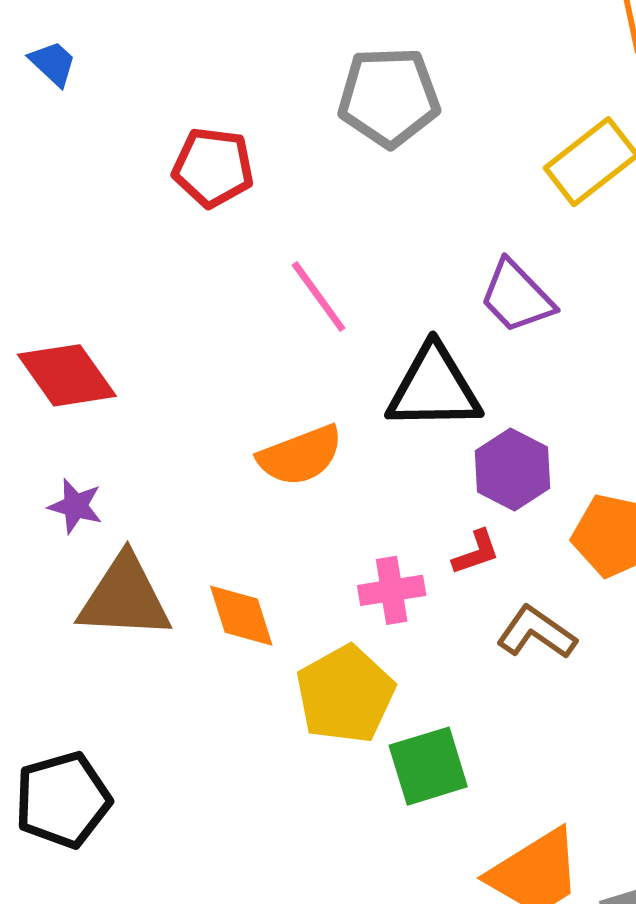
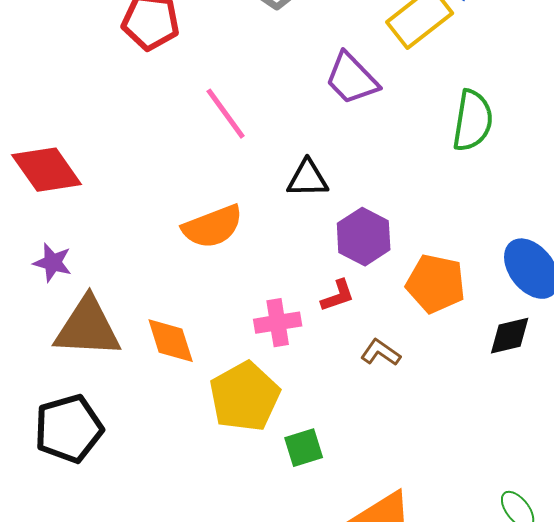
purple trapezoid: (517, 297) -> (352, 79), moved
black triangle: (434, 388) -> (308, 179), size x0.6
brown L-shape: (536, 633) -> (381, 353), size x0.7
green square: (428, 766) -> (304, 448), size x0.7
black pentagon: (63, 800) -> (69, 429), moved

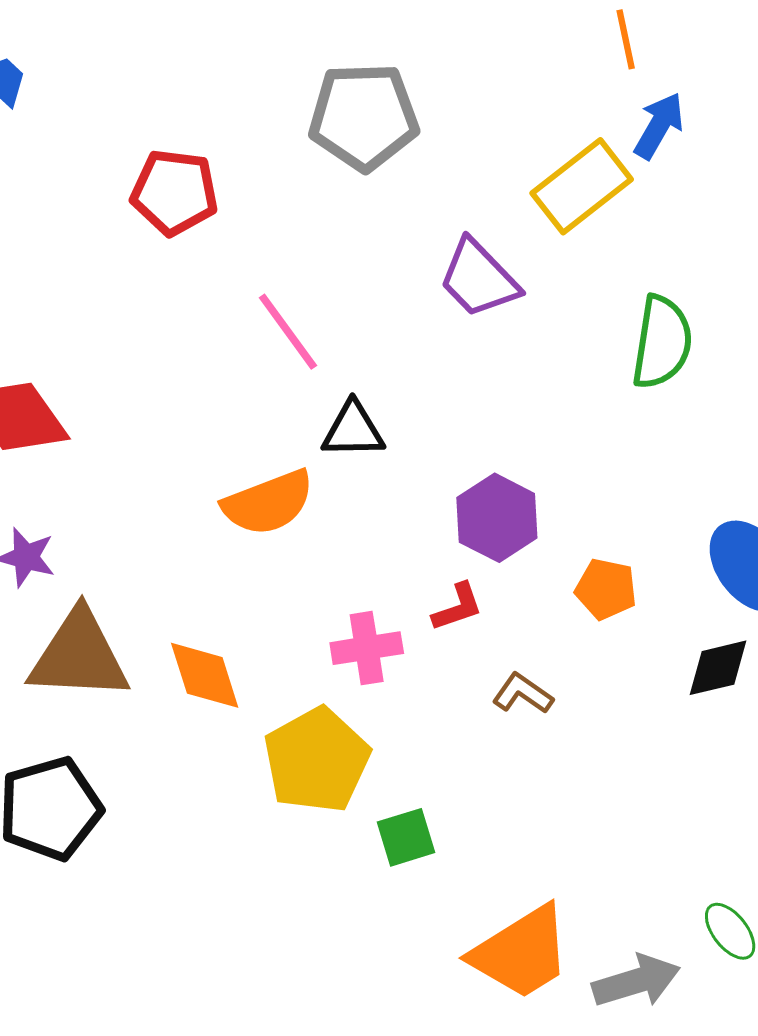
black triangle: (308, 179) -> (353, 430), moved
orange pentagon: (436, 284) -> (606, 589), size x0.7

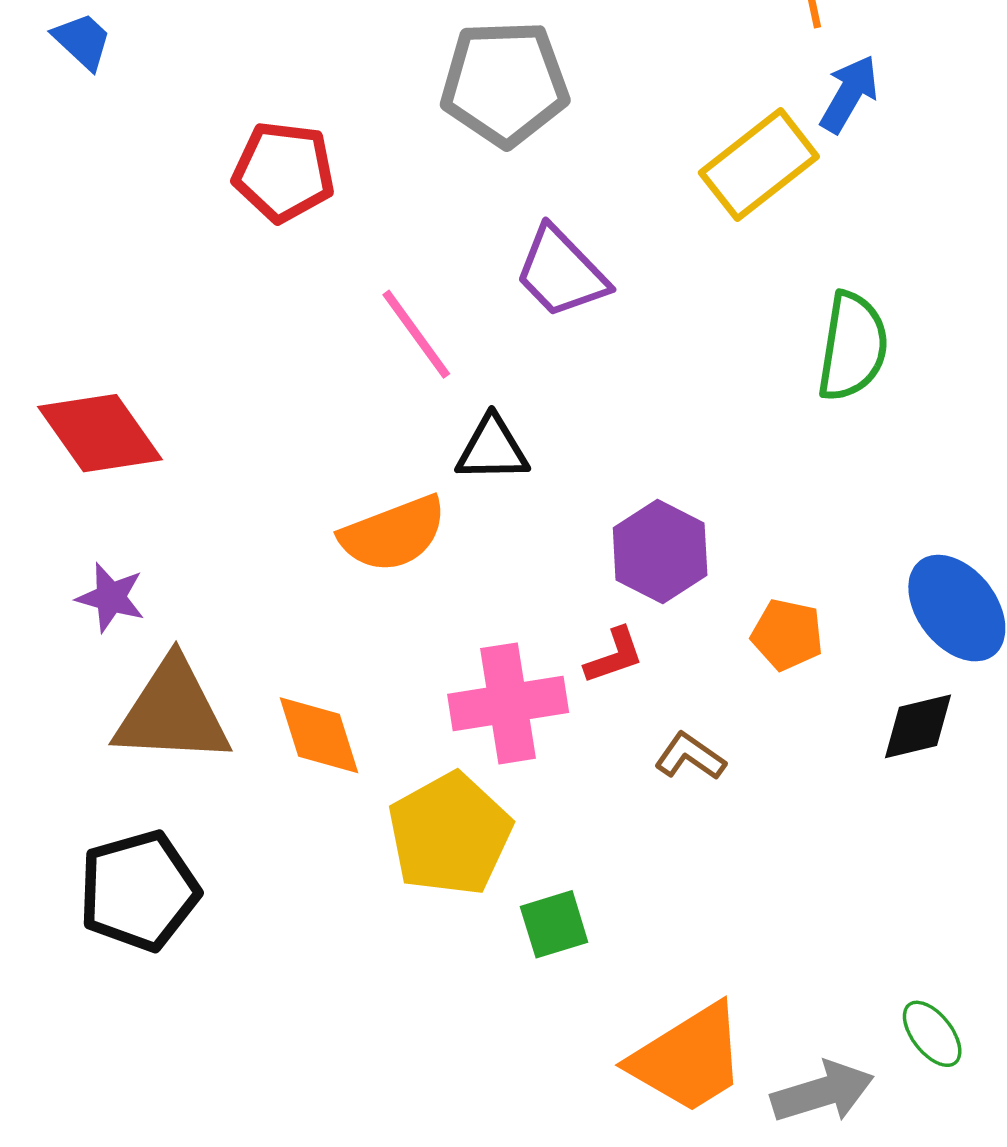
purple trapezoid: (479, 279) -> (561, 272), moved
pink cross: (367, 648) -> (508, 703), size x1.4

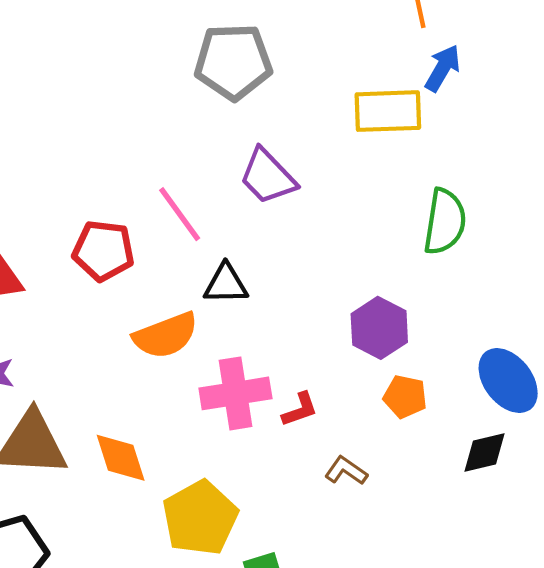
yellow rectangle: (759, 165) -> (388, 111), turned 36
red pentagon: (284, 172) -> (103, 251), moved
purple hexagon: (660, 552) -> (379, 328), moved
pink cross: (508, 703) -> (235, 393), moved

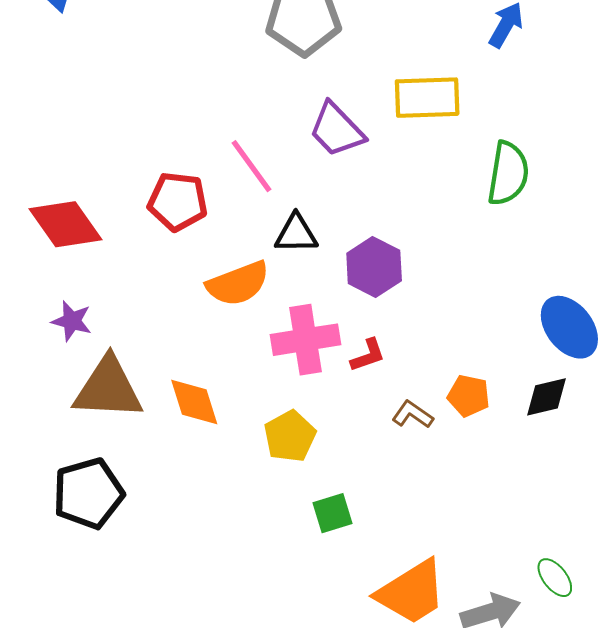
yellow rectangle: (388, 111) -> (427, 98), moved
purple hexagon: (379, 328) -> (374, 267), moved
orange pentagon: (405, 397) -> (469, 396), moved
yellow pentagon: (200, 518) -> (290, 436), moved, size x0.7

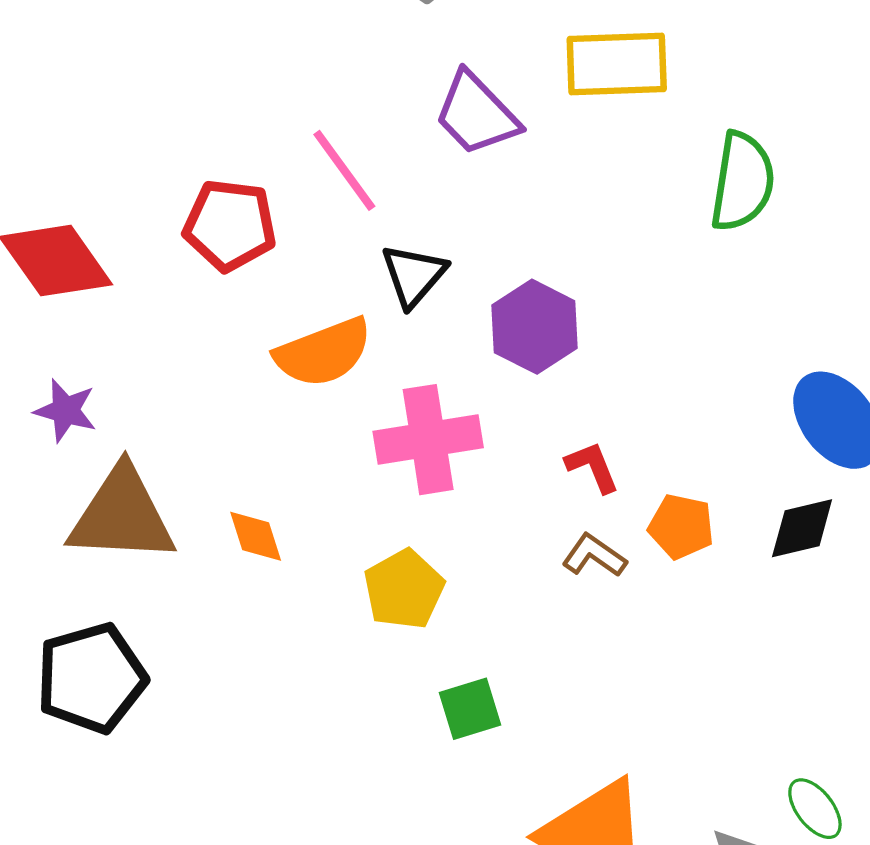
black triangle: (296, 234) -> (414, 275), turned -48
red L-shape: (368, 355) -> (593, 467), moved, turned -93
orange diamond: (194, 402) -> (256, 536), size x0.7

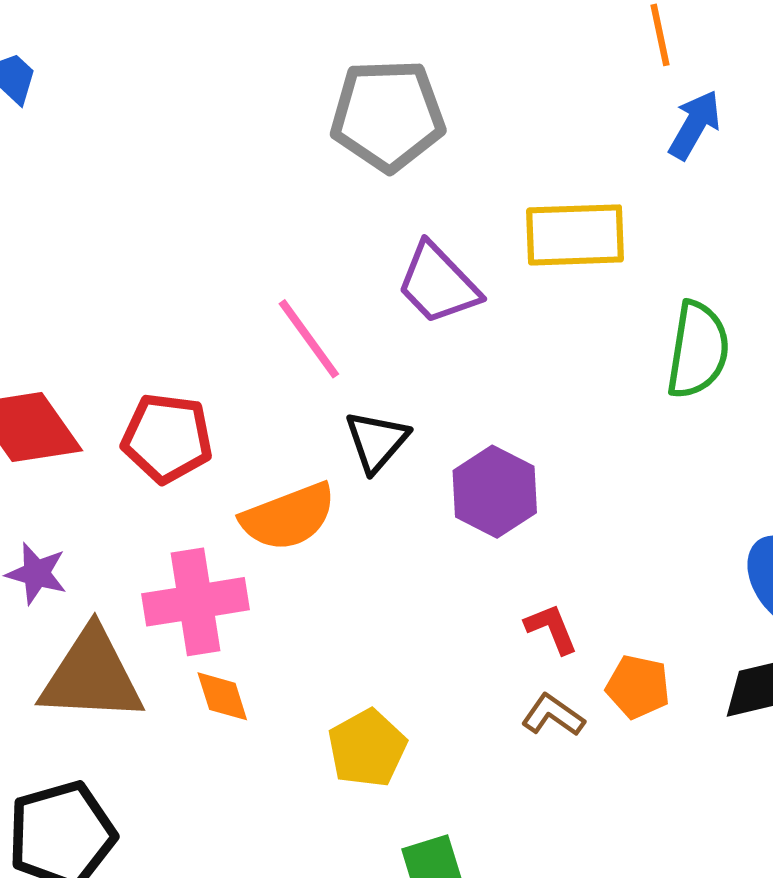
red pentagon: (230, 225) -> (167, 438), moved
pink cross: (428, 440) -> (196, 602), moved

